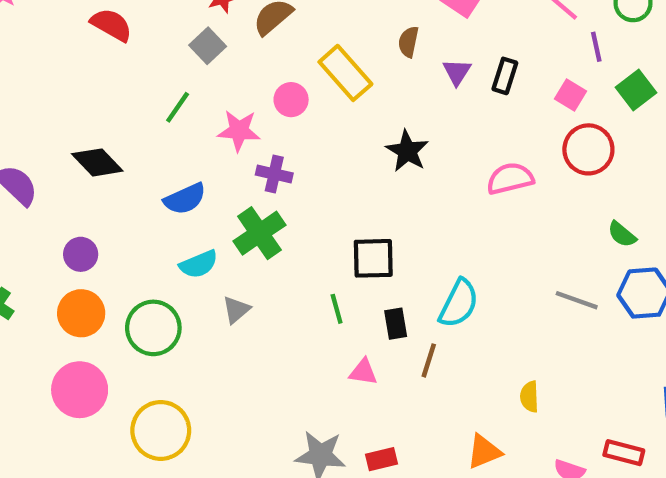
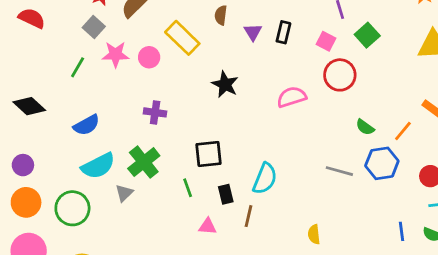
pink star: (239, 131) -> (115, 54), moved
purple cross: (274, 174) -> (155, 112), moved
green cross: (259, 233) -> (144, 162), moved
cyan semicircle: (199, 264) -> (98, 166), size x1.4

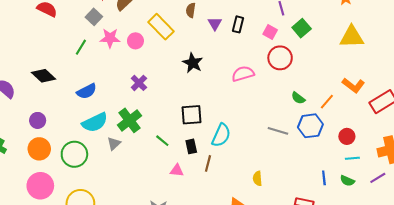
purple cross: (155, 112) -> (139, 83), turned 35
black square: (209, 154) -> (191, 115), moved
green line: (188, 188) -> (162, 141), turned -32

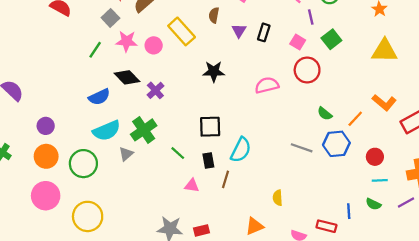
black star: (193, 63) -> (214, 71), turned -30
black diamond: (43, 76) -> (127, 77), moved
blue line: (324, 178) -> (349, 211), moved

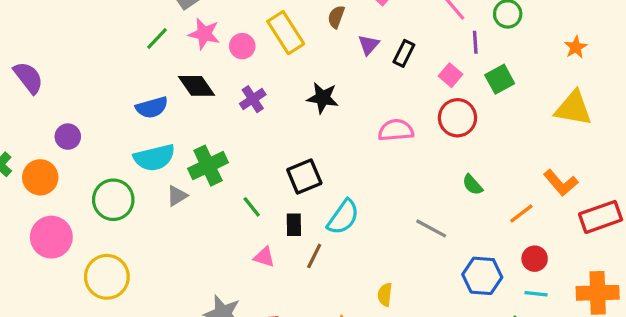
purple cross: (155, 90) -> (253, 99), moved
orange line: (355, 119) -> (521, 214), moved
black square: (210, 127) -> (304, 176), turned -30
blue hexagon: (336, 144) -> (482, 276), moved
orange circle: (46, 156) -> (40, 177), moved

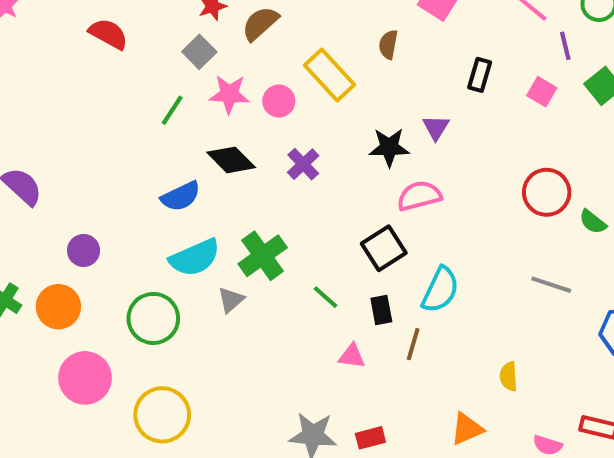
purple triangle: (369, 45) -> (436, 128), moved
red circle: (457, 118) -> (547, 192), moved
pink semicircle: (396, 130) -> (419, 196), moved

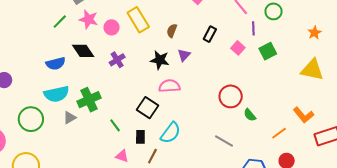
brown semicircle: (388, 45) -> (172, 31), moved
black square: (384, 248) -> (148, 108), turned -35

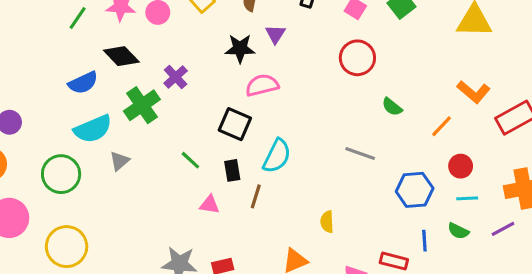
purple cross: (117, 60) -> (176, 77), moved
red circle: (231, 96) -> (357, 58), moved
green cross: (89, 100) -> (142, 105), moved

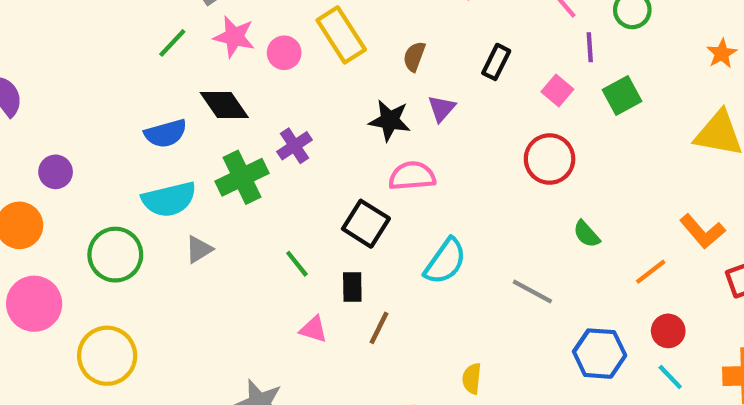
cyan semicircle: (277, 156) -> (445, 261), moved
cyan line: (467, 198) -> (670, 377), turned 40

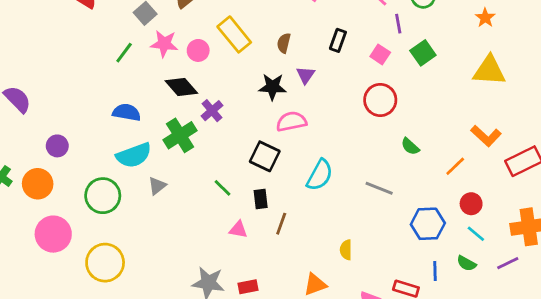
black diamond: (224, 105) -> (181, 87), moved
blue semicircle: (166, 133) -> (127, 112), turned -148

